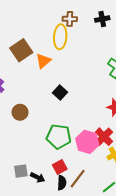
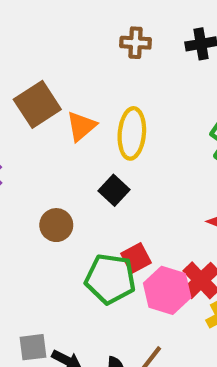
yellow ellipse: (60, 37) -> (132, 133), moved
brown circle: (20, 112) -> (56, 225), moved
red square: (60, 167) -> (136, 258), moved

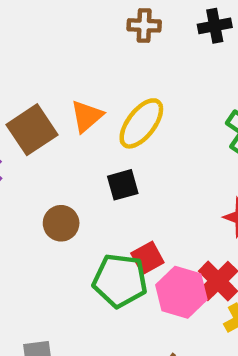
brown square: (37, 104) -> (32, 130), moved
yellow ellipse: (132, 133) -> (141, 123), turned 33
black square: (114, 190) -> (123, 185), turned 32

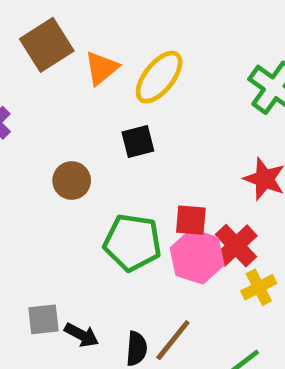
brown square: (32, 130) -> (47, 45), moved
red square: (147, 258) -> (191, 220), moved, turned 32

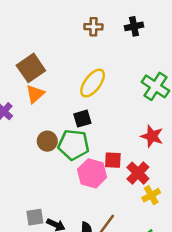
orange triangle: (102, 68) -> (35, 94), moved
green pentagon: (132, 243) -> (73, 145), moved
pink hexagon: (197, 256) -> (92, 173), moved

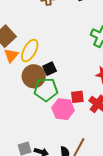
yellow ellipse: (93, 83) -> (30, 51), moved
brown circle: (47, 141) -> (34, 76), moved, size x1.5

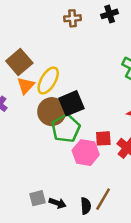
black square: (50, 69) -> (71, 103), size x1.5
green pentagon: (46, 90) -> (66, 128), turned -30

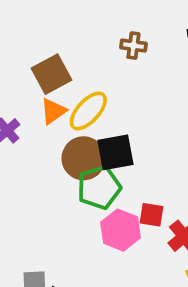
brown cross: (72, 18) -> (133, 46), moved

